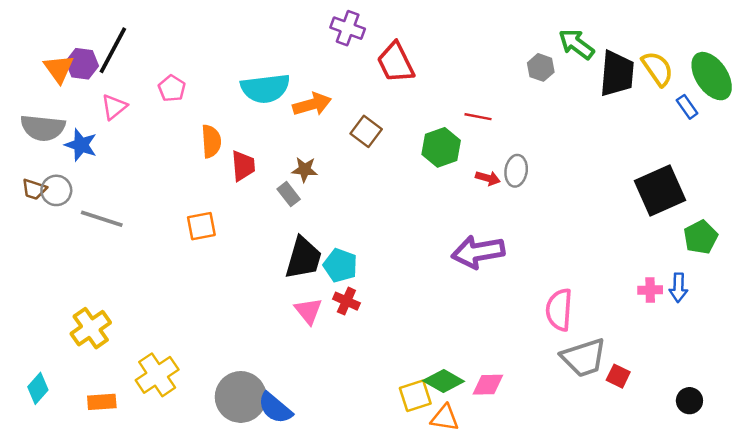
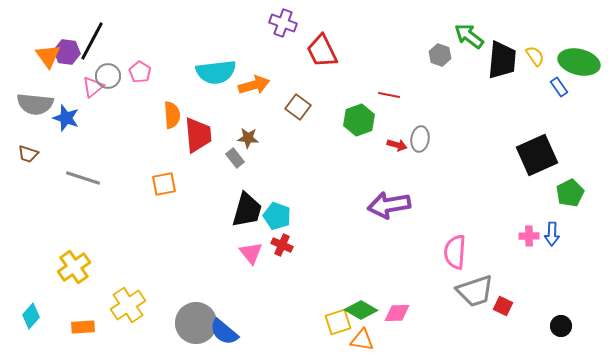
yellow semicircle: (658, 69) -> (535, 56), size x0.7
green ellipse: (712, 76) -> (579, 62), turned -42
red trapezoid: (243, 166) -> (198, 135), size x1.4
gray circle: (56, 190) -> (108, 76), moved

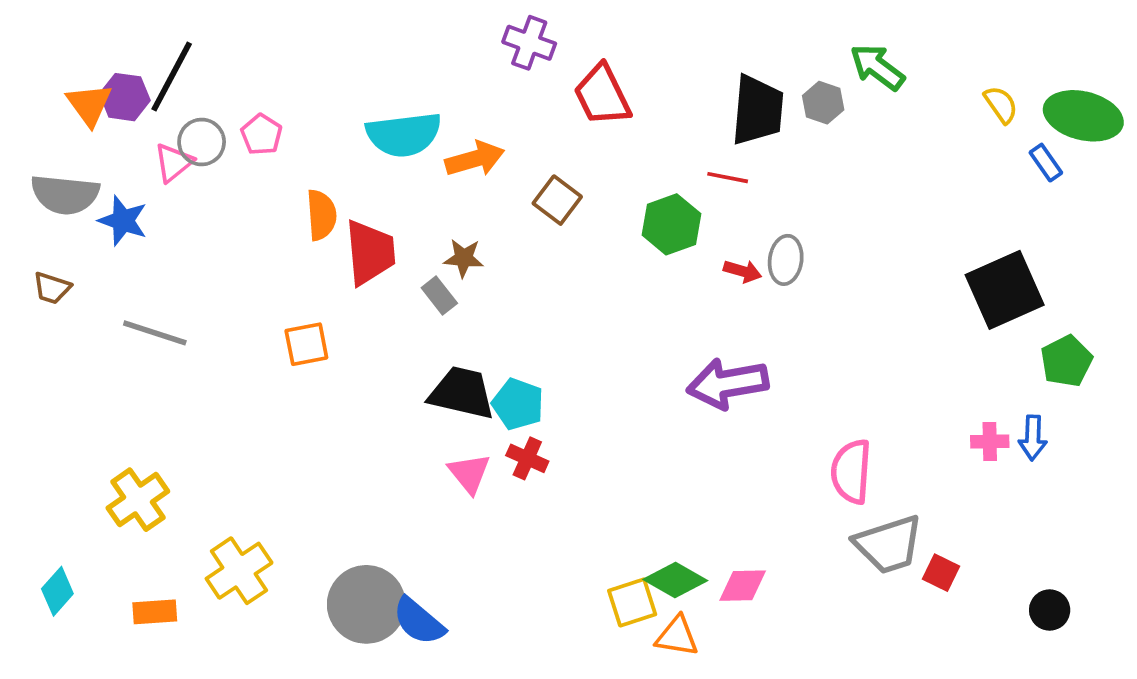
black trapezoid: (502, 60) -> (758, 110), moved
black trapezoid: (247, 210) -> (462, 393), turned -93

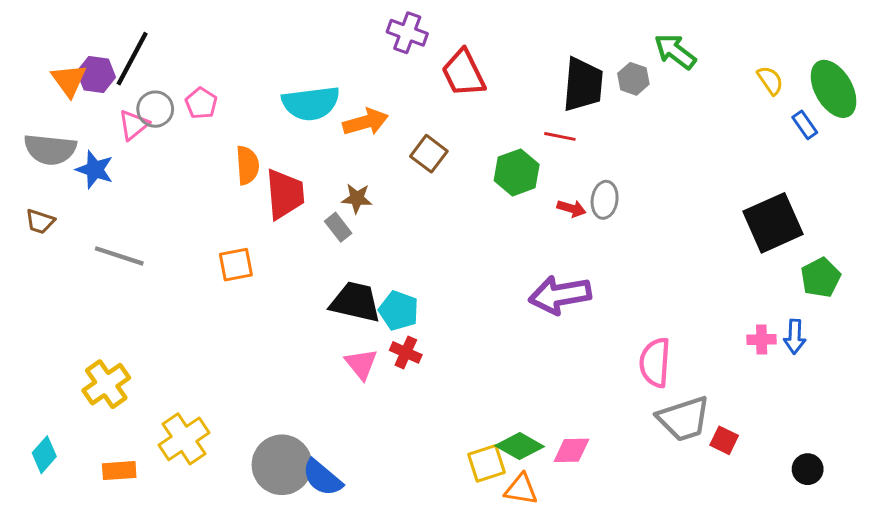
green ellipse: (1083, 116) -> (834, 89), turned 46

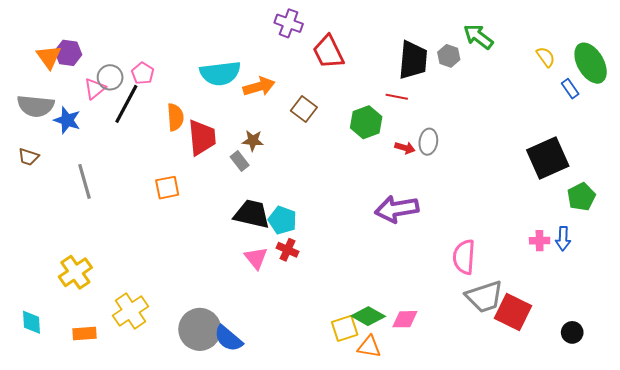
black line: (132, 59) -> (126, 104), moved
gray line: (119, 256) -> (85, 181), turned 56
red square: (724, 440) -> (513, 312), size x1.8
cyan diamond: (44, 455) -> (31, 322), turned -45

